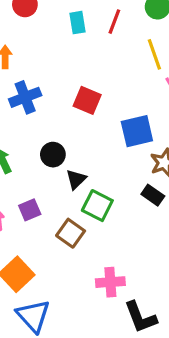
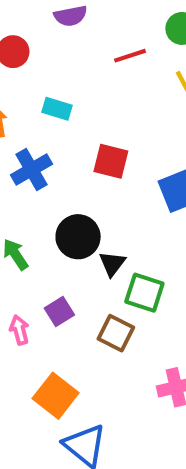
red line: (114, 22) -> (130, 56), turned 60
cyan rectangle: (78, 23) -> (57, 109), moved, turned -55
black circle: (53, 155) -> (78, 237), size x1.4

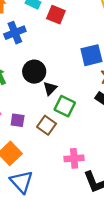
red square: (111, 161) -> (56, 15), moved
purple square: (59, 311) -> (18, 120), moved, turned 32

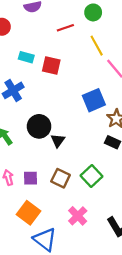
green square: (65, 106) -> (92, 176), moved, turned 30
pink cross: (74, 158) -> (78, 216), moved, turned -30

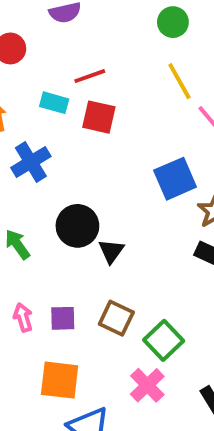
red line: (65, 28) -> (90, 76), moved
green square: (92, 176) -> (164, 340), moved
orange square: (29, 213) -> (60, 380), turned -30

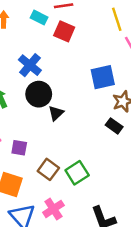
blue cross: (31, 162) -> (30, 65), moved, turned -30
brown square: (116, 318) -> (48, 169), moved
pink cross: (147, 385) -> (53, 209), moved

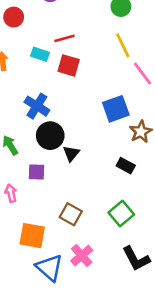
black rectangle: (114, 126) -> (126, 166), moved
purple square: (19, 148) -> (36, 172), moved
green square: (77, 173) -> (121, 214), moved

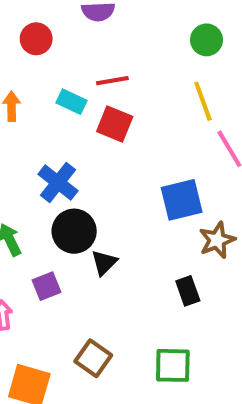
black rectangle: (126, 166) -> (188, 291), turned 36
purple square: (36, 172) -> (46, 286), turned -30
green square: (121, 214) -> (173, 365), turned 35

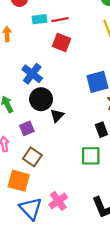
cyan rectangle: (72, 102) -> (40, 19), moved, turned -32
brown square: (93, 358) -> (32, 157), moved
green square: (173, 365) -> (91, 156), moved

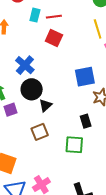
cyan rectangle: (40, 19) -> (35, 15), turned -72
purple square: (27, 128) -> (11, 110), moved
brown square: (32, 157) -> (40, 132), moved, turned 30

